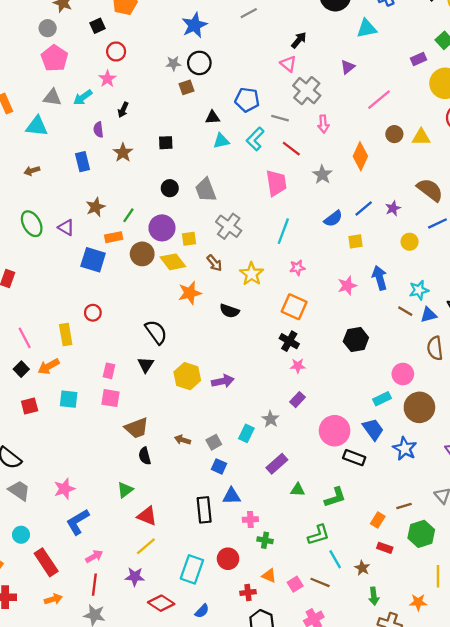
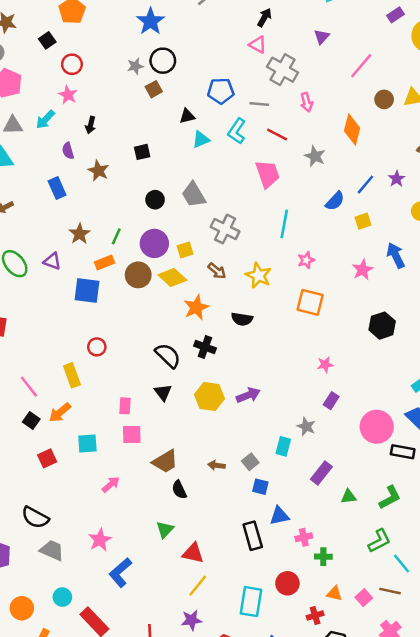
black cross: (289, 341) -> (205, 347), moved
pink arrow: (94, 556) -> (111, 484), moved

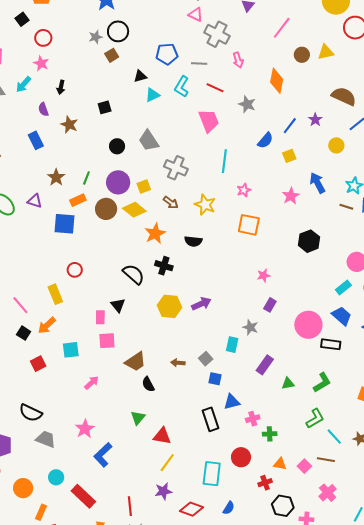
black triangle: (163, 392) -> (118, 305), moved

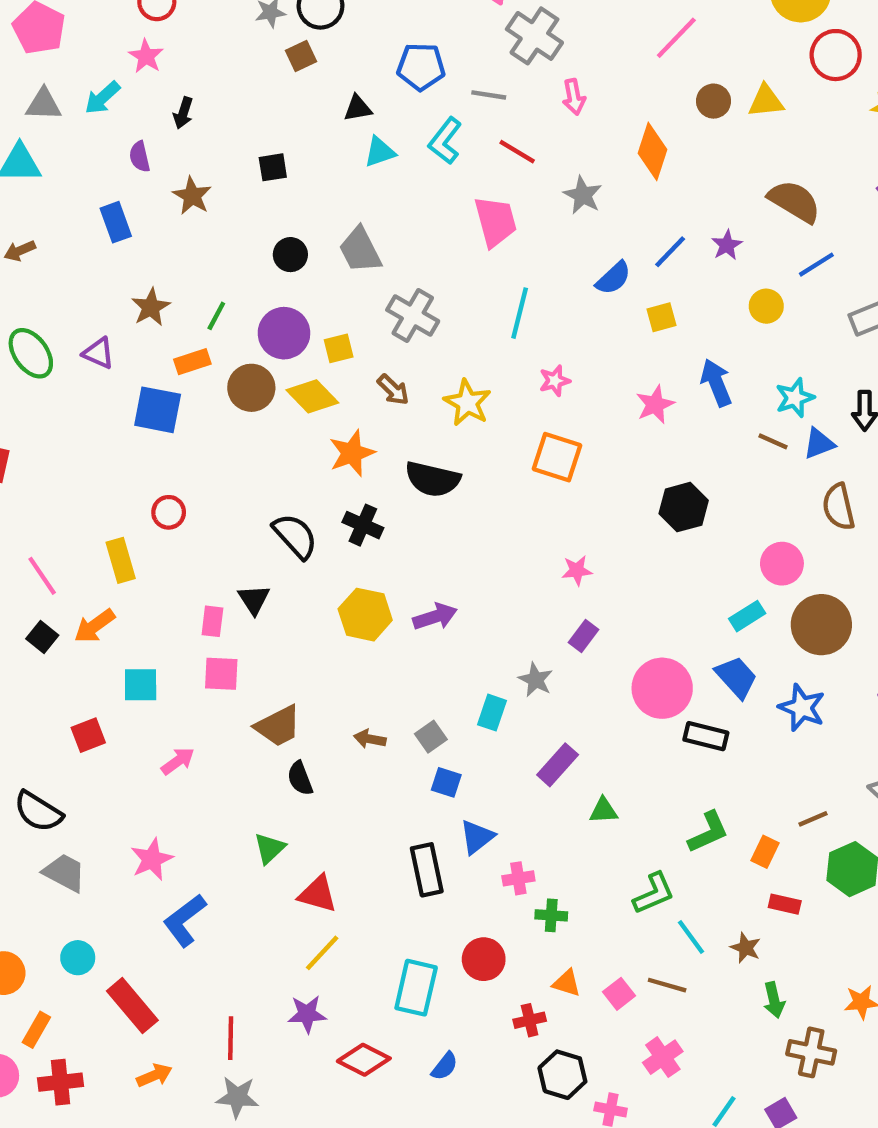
black semicircle: (193, 241) -> (433, 479), size x1.4
red square: (38, 364) -> (88, 735), moved
green L-shape: (322, 383) -> (708, 832), moved
blue triangle: (232, 402) -> (477, 837), turned -30

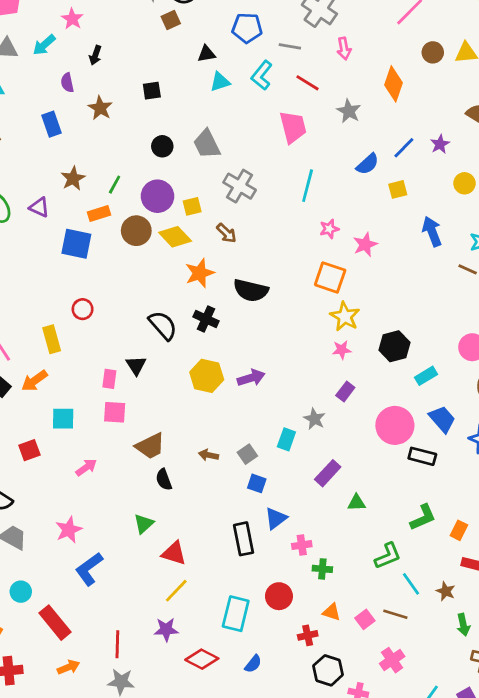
yellow star: (467, 403) -> (345, 317), moved
pink star: (655, 405) -> (365, 245), moved
black hexagon: (684, 507) -> (394, 346), moved
cyan rectangle: (747, 616) -> (426, 376), moved

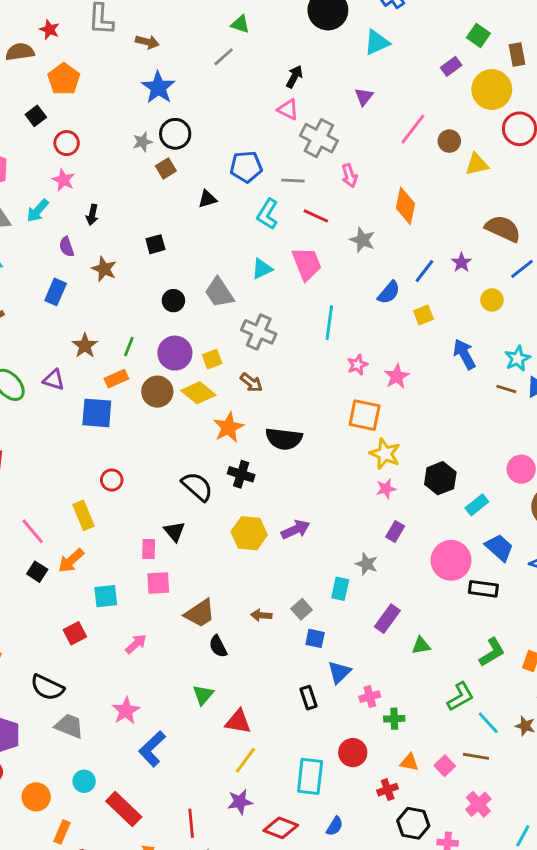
brown circle: (433, 52) -> (449, 141), moved
cyan triangle: (220, 82) -> (262, 269), moved
blue rectangle: (51, 124) -> (56, 292), turned 50
black rectangle: (244, 539) -> (309, 698), size x0.7

